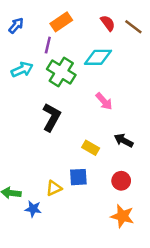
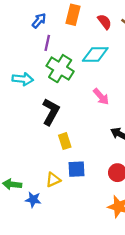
orange rectangle: (61, 22) -> (73, 15), moved, turned -42
blue arrow: (16, 26) -> (39, 21), moved
cyan arrow: (22, 70) -> (23, 79), moved, turned 30
yellow rectangle: (91, 148) -> (65, 141), moved, turned 42

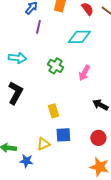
green cross: (60, 69) -> (55, 66), moved, size x0.7
pink arrow: (101, 97) -> (84, 73), turned 70
black L-shape: (51, 112) -> (15, 93), moved

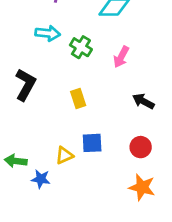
cyan arrow: (17, 58) -> (48, 33), moved
yellow rectangle: (53, 111) -> (78, 99), moved

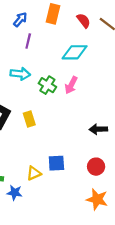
pink arrow: (121, 57) -> (71, 85), moved
yellow rectangle: (78, 99) -> (29, 119), moved
black arrow: (143, 101) -> (98, 129), turned -30

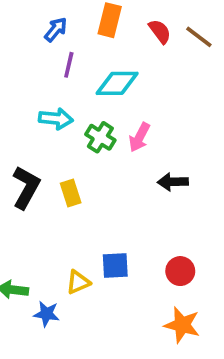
cyan diamond: (75, 52) -> (117, 83), moved
black arrow: (98, 129) -> (173, 182), moved

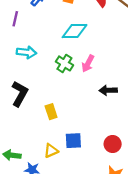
purple line: (69, 65) -> (15, 19), moved
cyan arrow: (56, 119) -> (26, 52), moved
yellow rectangle: (71, 193) -> (51, 112), moved

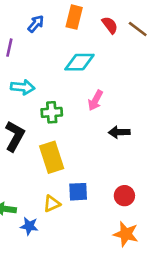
green cross: (64, 63) -> (52, 112), moved, turned -36
yellow rectangle: (51, 112) -> (52, 157), size x1.6

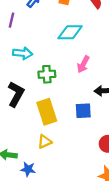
blue square: (78, 192) -> (83, 111), moved
yellow triangle: (52, 204) -> (45, 142), moved

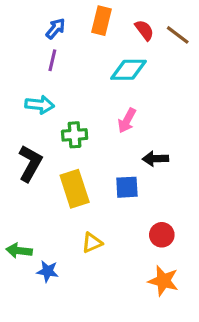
purple line: (12, 20) -> (52, 60), moved
cyan diamond: (70, 32) -> (128, 70), moved
yellow triangle: (45, 142) -> (92, 243), moved

